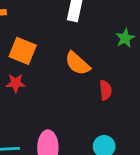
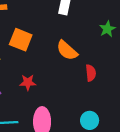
red star: (16, 83) -> (28, 82), moved

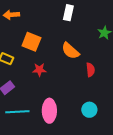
red star: (28, 82) -> (39, 70), moved

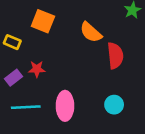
red star: (39, 70) -> (37, 69), moved
red semicircle: (90, 70) -> (115, 56), size x1.5

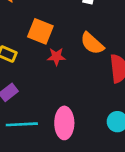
red star: (37, 69) -> (56, 57), moved

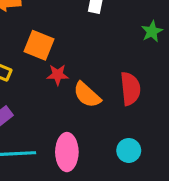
orange semicircle: (92, 43) -> (87, 95), moved

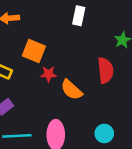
red semicircle: (130, 89) -> (105, 70), moved

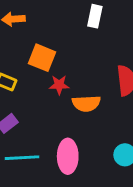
orange semicircle: (72, 90) -> (86, 103), turned -45

